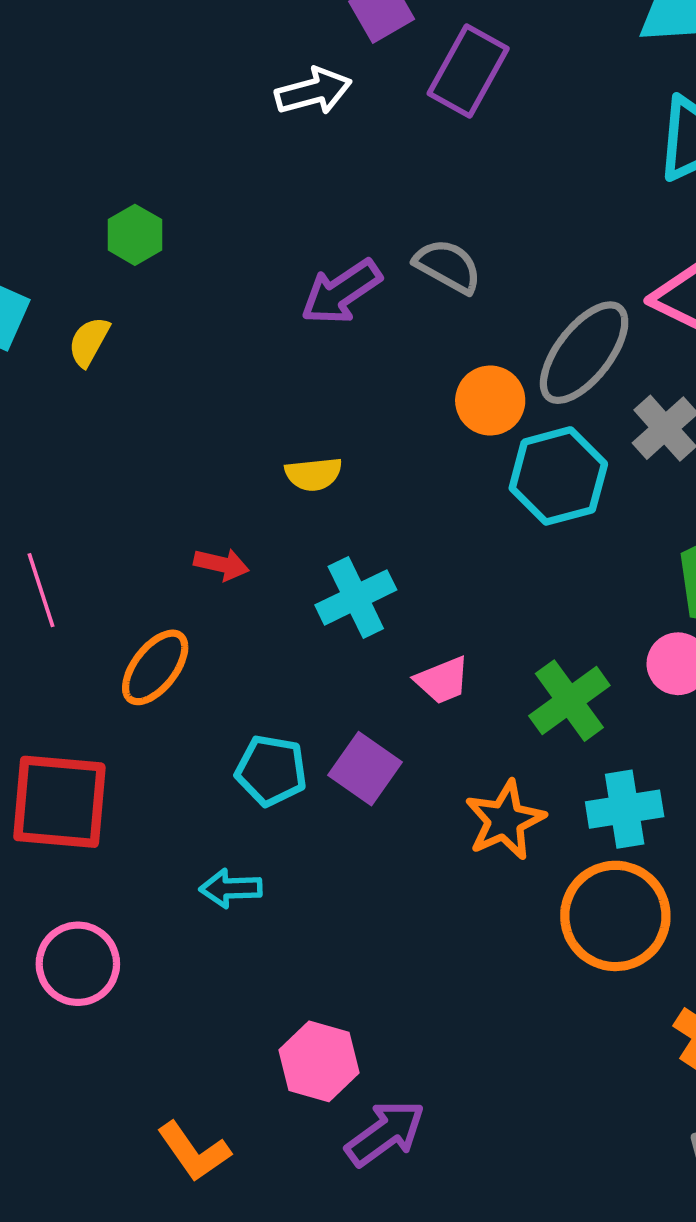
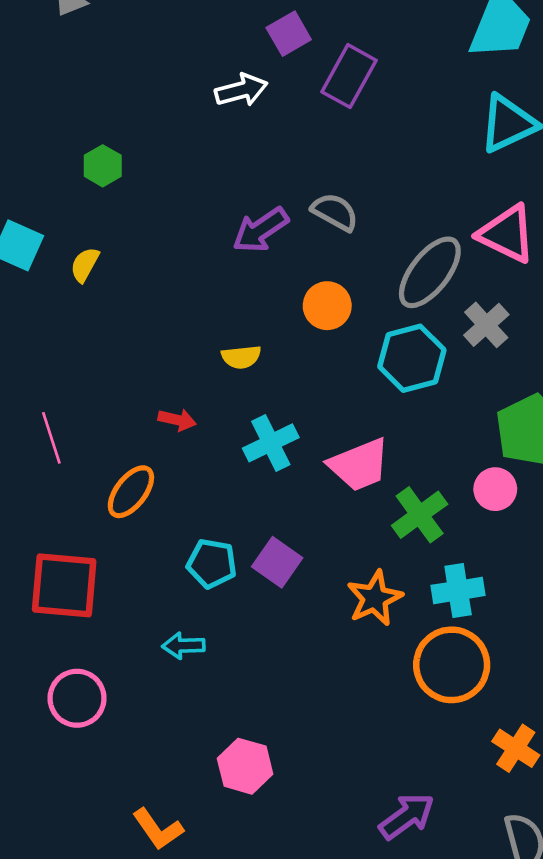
green hexagon: (135, 235) -> (103, 166), moved
orange circle: (490, 401) -> (327, 306), moved
pink trapezoid: (442, 680) -> (359, 465), moved, size x1.6
purple arrow: (385, 1133) -> (407, 816), moved

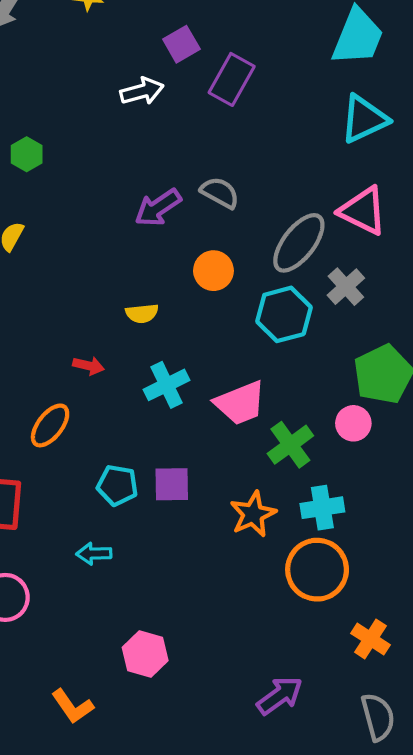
purple square: (277, 562) -> (172, 484), turned -36

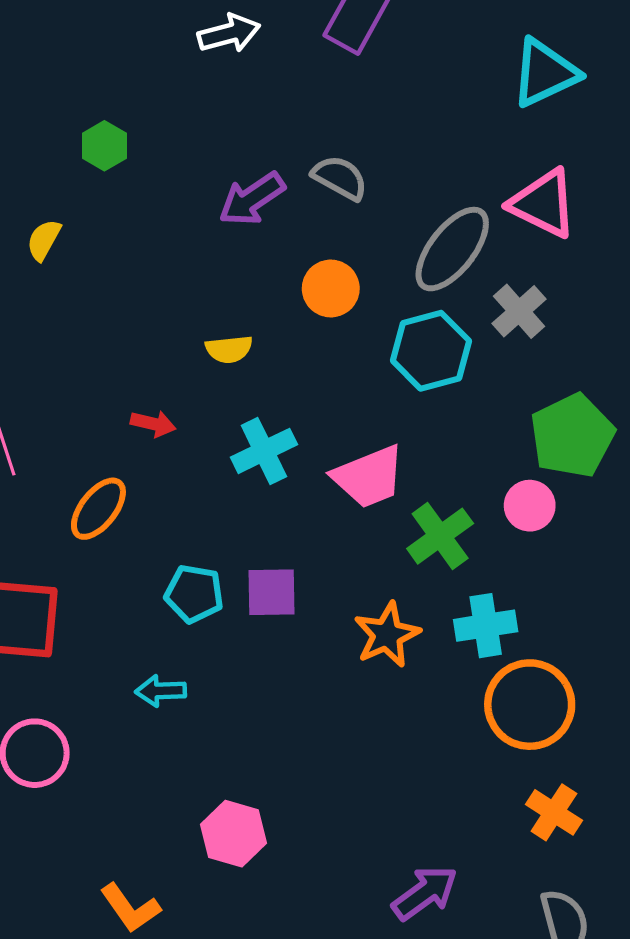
green hexagon: (27, 154) -> (104, 146), moved
orange circle: (317, 570) -> (530, 705), moved

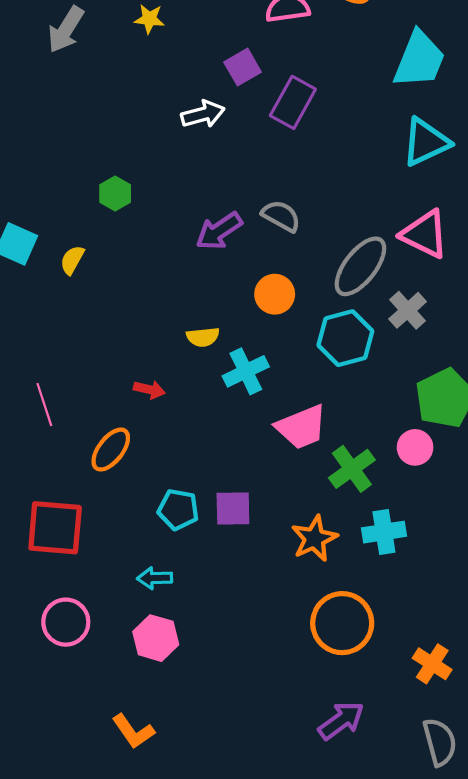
cyan cross: (264, 451) -> (246, 371), moved
orange circle: (530, 705) -> (342, 623), moved
pink hexagon: (234, 834) -> (156, 638), moved

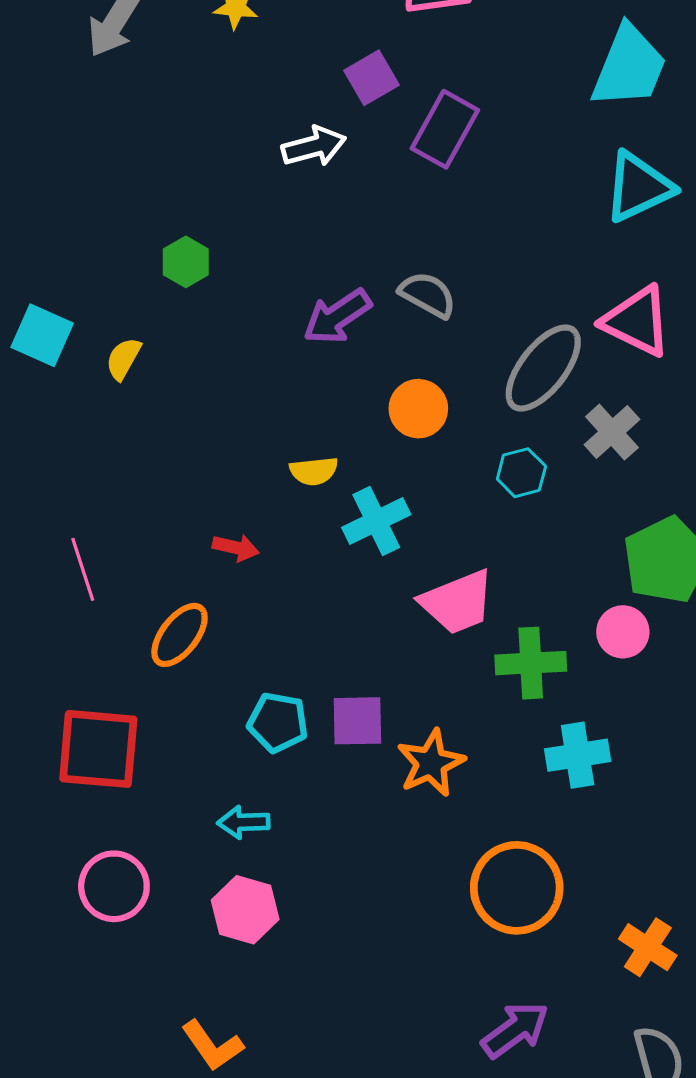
cyan hexagon: (345, 338) -> (521, 473), size x0.6
green cross: (352, 469) -> (531, 663), turned 33
orange star: (314, 538) -> (431, 763), moved

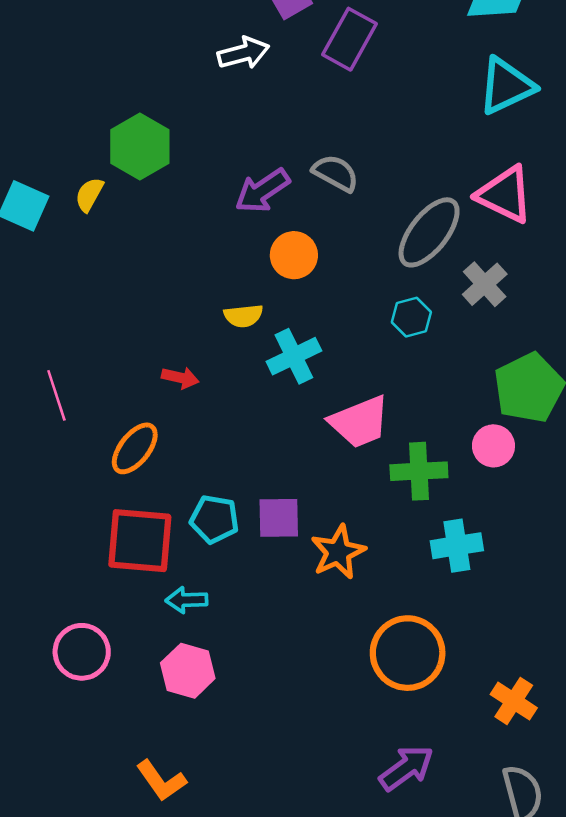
green hexagon: (186, 262) -> (140, 147), size x1.6
yellow semicircle: (123, 359) -> (89, 195), moved
orange circle: (418, 409) -> (294, 255), moved
red square: (98, 749) -> (140, 541), moved

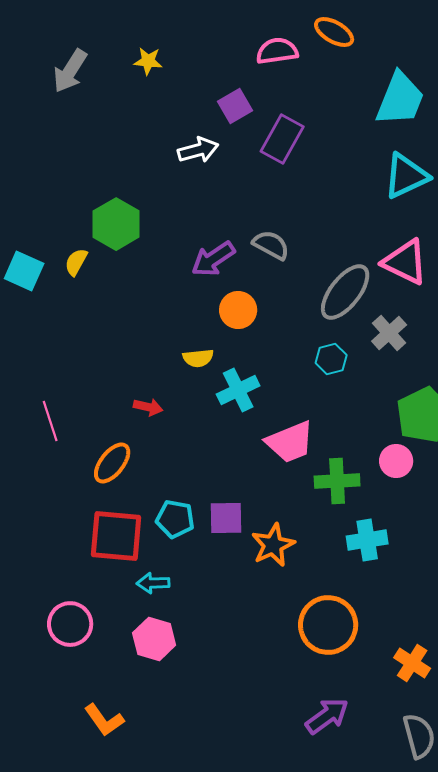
orange L-shape: (161, 781) -> (104, 720), moved

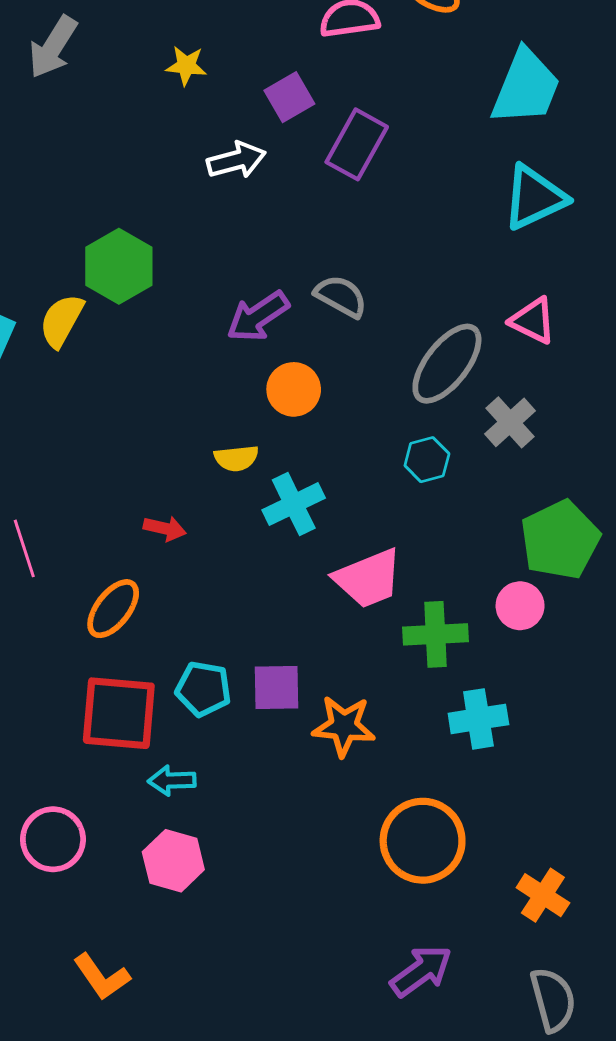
yellow star: (148, 61) -> (186, 66), moved
yellow semicircle: (76, 262) -> (62, 321), size x1.4
pink triangle: (405, 262) -> (533, 321), size x0.7
orange star: (273, 545) -> (344, 726), turned 30

